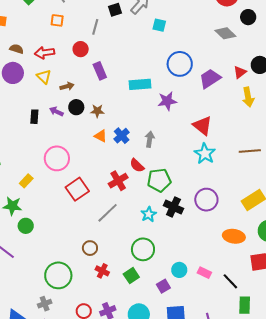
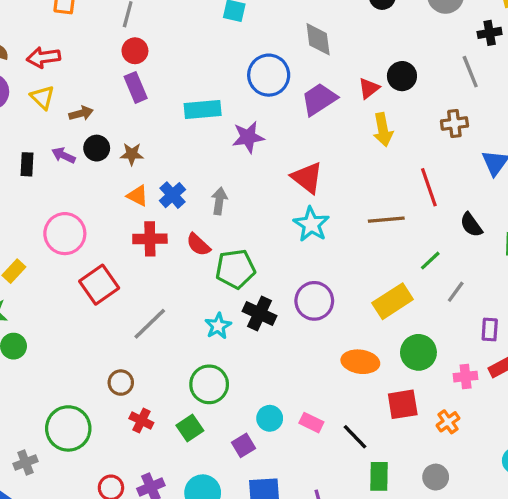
gray diamond: (225, 33) -> (318, 39), moved, turned 40
red circle: (81, 49) -> (135, 51), moved
red cross: (118, 181) -> (150, 239), moved, turned 30
gray cross: (45, 304) -> (26, 463), moved

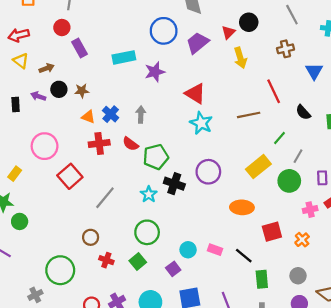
red circle: (135, 51) -> (62, 28), moved
green circle: (418, 352) -> (289, 181), moved

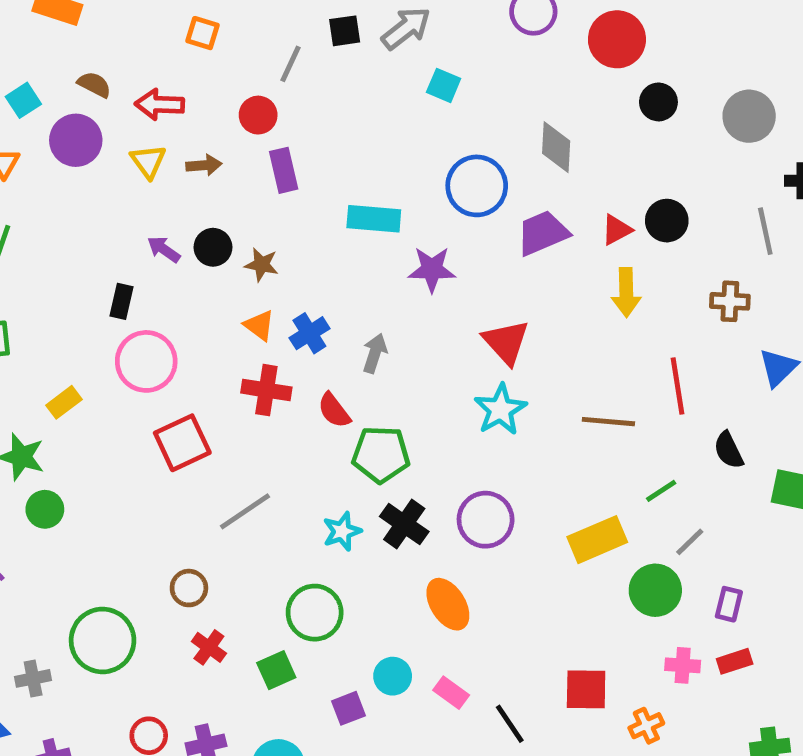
brown arrow: (47, 68) -> (204, 165), moved
black rectangle: (16, 104) -> (121, 301), moved
orange ellipse: (242, 207) -> (448, 604), moved, turned 40

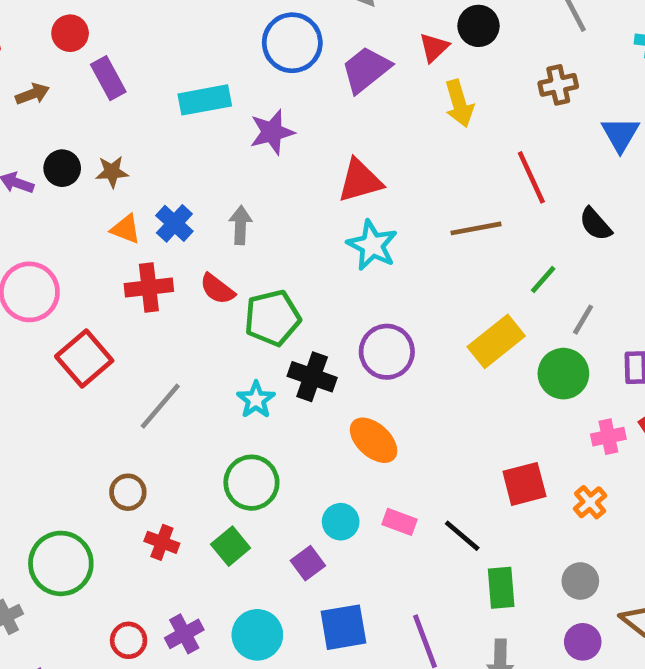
red triangle: (506, 342) -> (360, 181), turned -48

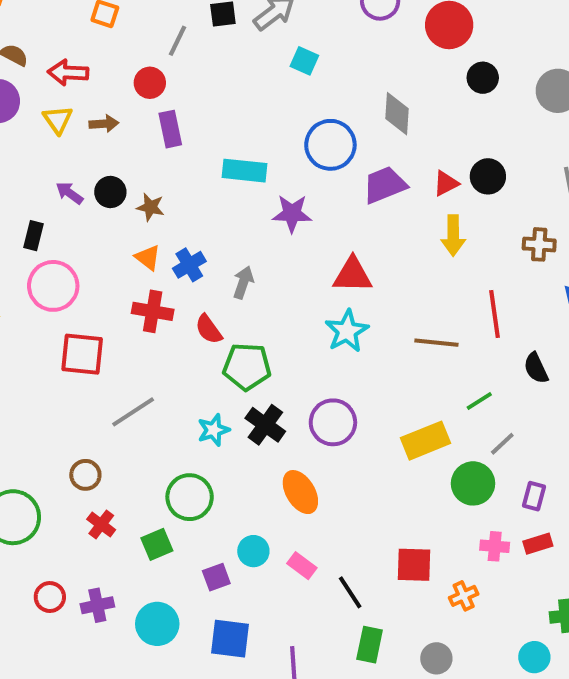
red square: (84, 358) -> (82, 354), turned 30

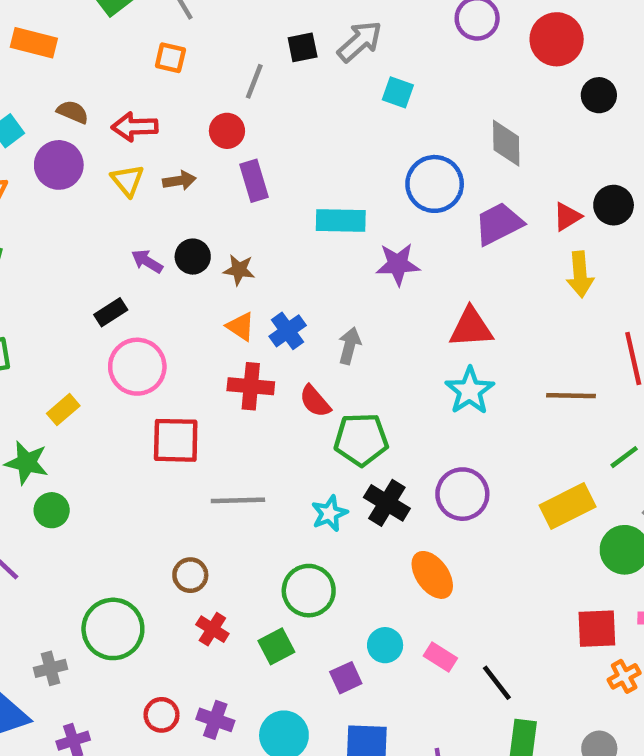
black rectangle: (33, 236) -> (111, 312), turned 48
gray line: (133, 412) -> (238, 500), turned 36
red square: (414, 565) -> (597, 629), moved
purple cross: (97, 605) -> (215, 720), turned 36

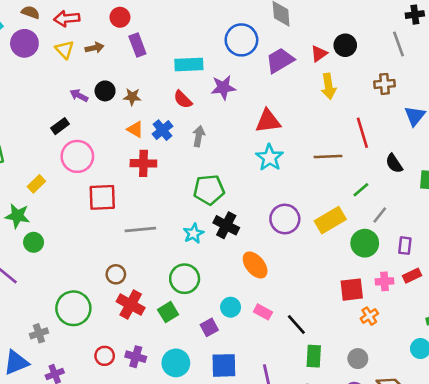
red semicircle: (315, 401) -> (183, 99), moved
purple circle: (462, 494) -> (285, 219), moved
red cross: (212, 629) -> (131, 305), size x1.5

